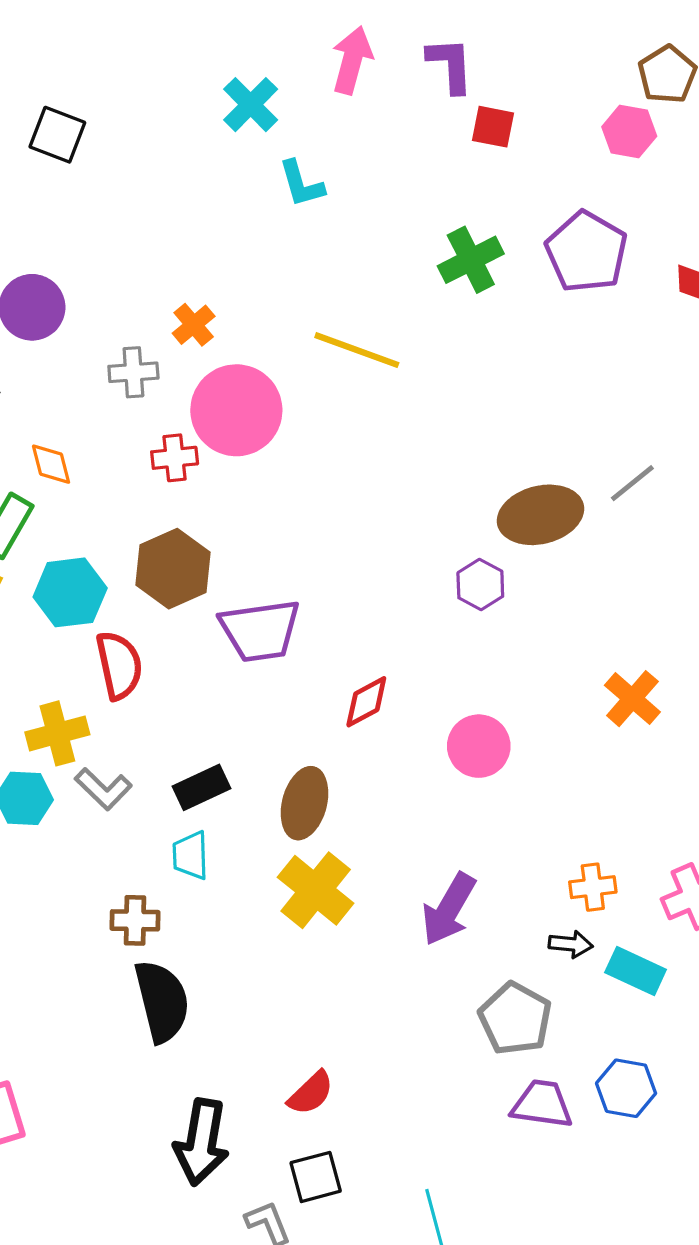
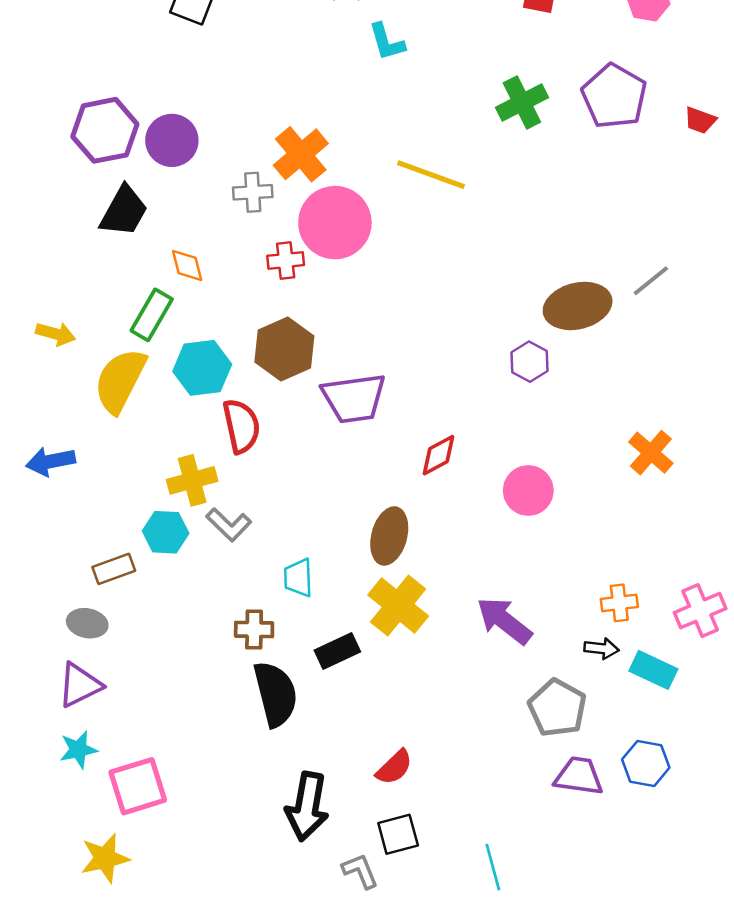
orange cross: (194, 325) -> (301, 154), size x1.6
black rectangle: (202, 787) -> (337, 651), moved
purple arrow: (449, 909) -> (504, 621), turned 98

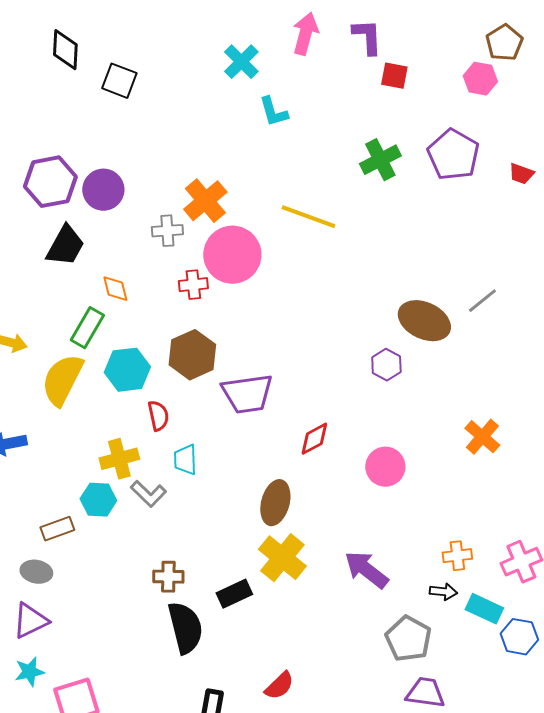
brown ellipse: (578, 306) -> (424, 321), turned 39
red semicircle: (241, 426) -> (158, 416), size x0.7
cyan trapezoid: (298, 578) -> (185, 460), moved
blue hexagon: (646, 763) -> (519, 637), moved

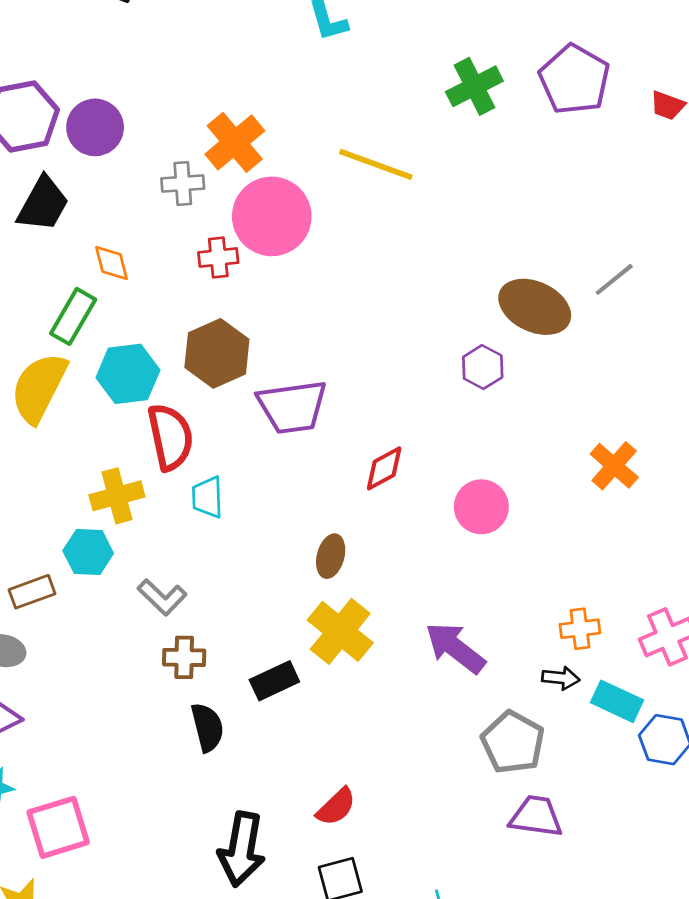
red semicircle: (158, 416) -> (170, 437), size x1.6
gray L-shape: (148, 494) -> (162, 597), moved
brown ellipse: (275, 503) -> (331, 556), size x0.7
black semicircle: (185, 628) -> (207, 727), size x0.7

